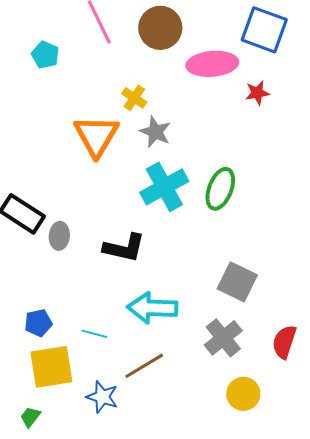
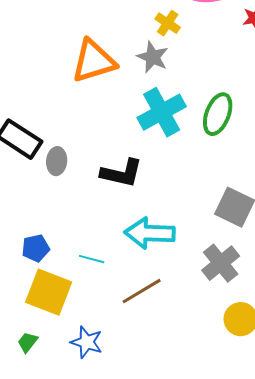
yellow cross: (134, 98) -> (168, 23), moved
orange triangle: (96, 136) -> (94, 61), turned 42
yellow square: (51, 367) -> (49, 292), turned 30
blue star: (102, 397) -> (87, 342), moved

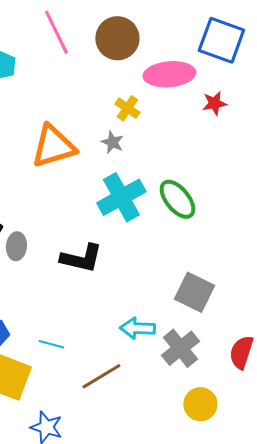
gray star: (153, 57) -> (112, 142), size x0.7
green ellipse: (218, 114) -> (177, 199), turned -60
cyan arrow: (150, 233) -> (137, 328), moved, size x0.7

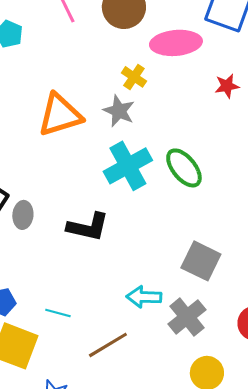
red star: (214, 103) -> (227, 86), moved
gray star: (112, 142) -> (119, 111), size x1.4

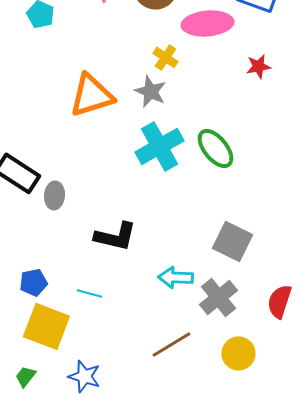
black L-shape: (88, 227) -> (115, 236), moved
brown line: (108, 345) -> (171, 344), moved

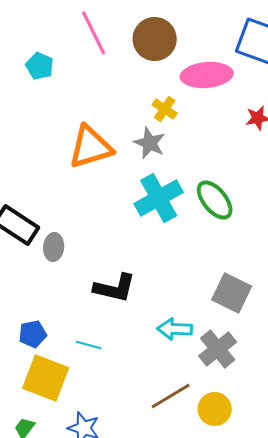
yellow circle: (238, 353) -> (215, 409), moved

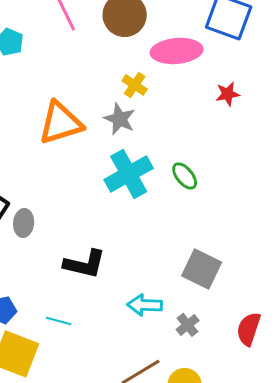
green ellipse: (215, 200) -> (185, 176), size x0.7
gray cross: (218, 349) -> (188, 325), size x0.6

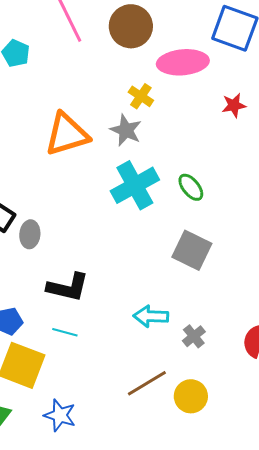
black L-shape: (85, 264) -> (68, 287), moved
gray square: (202, 269) -> (192, 250), moved

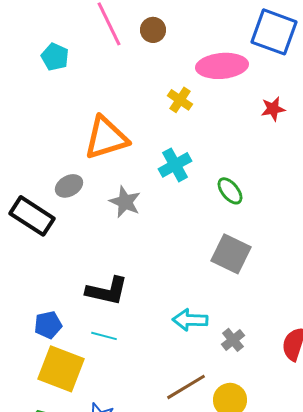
brown circle: (131, 26) -> (153, 30), moved, size x0.6
gray star: (126, 130) -> (125, 202), moved
cyan cross: (135, 185) -> (175, 165), moved, size x0.7
gray ellipse: (30, 234) -> (69, 186), moved, turned 56

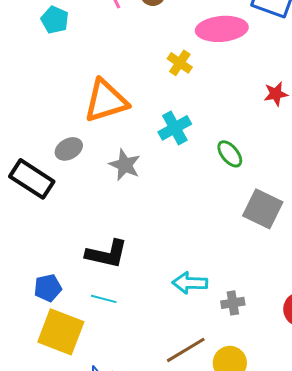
red star: (273, 109) -> (276, 94), moved
gray square: (231, 254) -> (263, 209), moved
gray cross: (233, 340) -> (233, 303), turned 30

